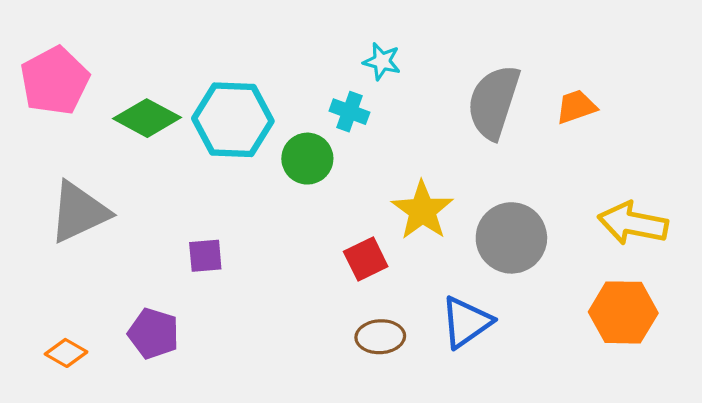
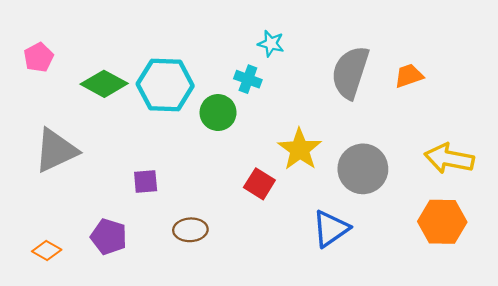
pink pentagon: (55, 81) -> (39, 57), size x0.6
red square: (366, 259) -> (259, 184), turned -32
brown ellipse: (380, 337) -> (190, 230), moved

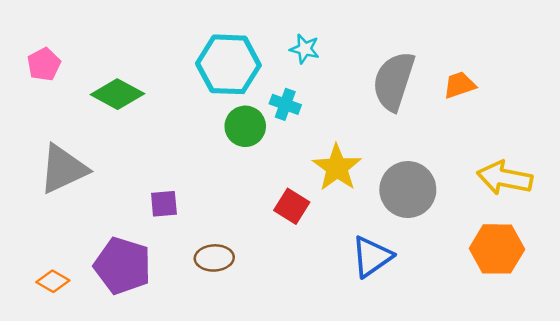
cyan cross: (248, 79) -> (285, 104), moved
cyan hexagon: (165, 85) -> (228, 64), moved
purple pentagon: (109, 237) -> (123, 266), size x1.4

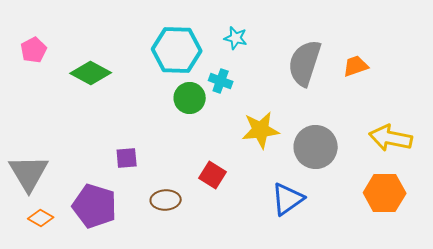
yellow star: (337, 168) -> (261, 130), turned 30
gray triangle: (63, 169) -> (29, 173), moved, turned -36
red square: (292, 206) -> (213, 175), moved

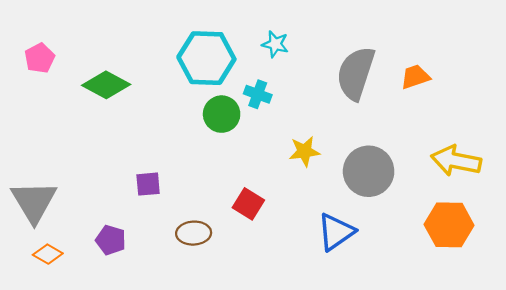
yellow star: (261, 130) -> (304, 151), size x0.7
purple pentagon: (95, 206) -> (111, 240), size x0.6

